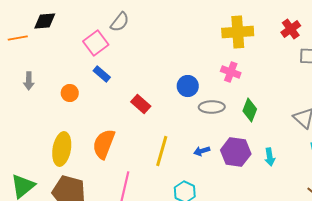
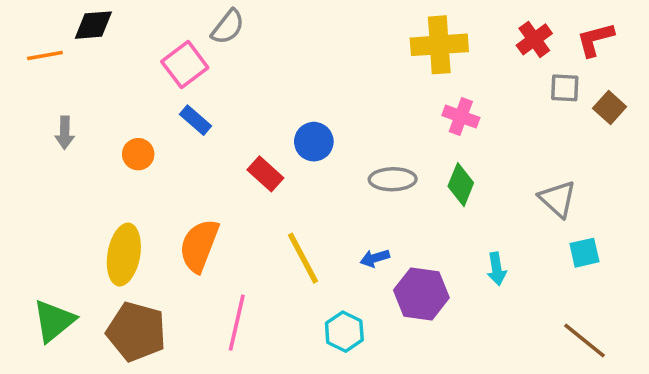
pink cross: (231, 72) -> (461, 117), moved
blue circle: (188, 86) -> (314, 142), moved
yellow line: (162, 151) -> (303, 258), turned -44
purple hexagon: (236, 152) -> (421, 294), moved

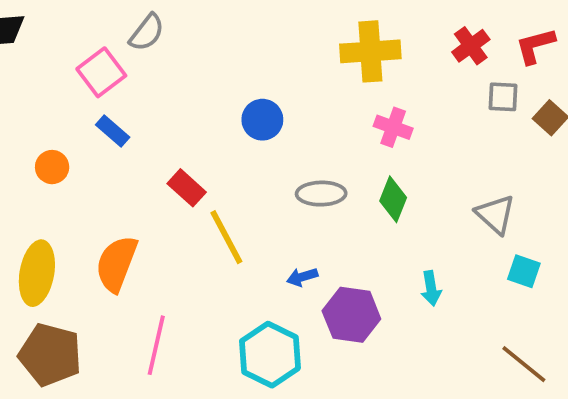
blue circle: (314, 142) -> (262, 120), moved
cyan square: (584, 253) -> (524, 271), turned 32
yellow line: (303, 258) -> (226, 237), moved
cyan hexagon: (344, 332) -> (270, 355), size x1.5

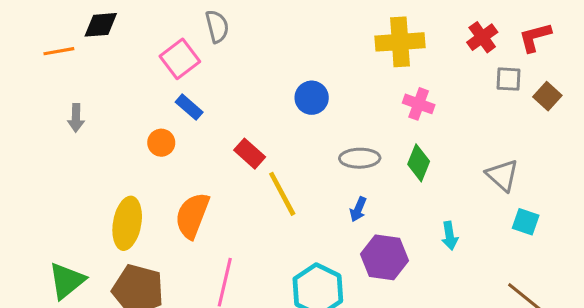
gray semicircle: (147, 32) -> (217, 26), turned -52
orange circle: (52, 167) -> (161, 143), moved
blue arrow: (302, 277) -> (358, 209), moved, turned -50

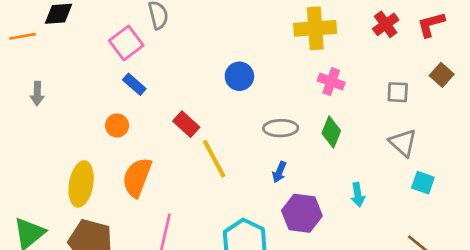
gray square: (509, 79) -> (398, 92), moved
orange circle: (161, 143) -> (117, 125), moved

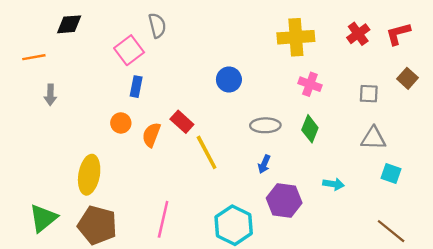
orange line: (23, 36) -> (34, 57), moved
blue rectangle: (134, 84) -> (136, 87), turned 60
gray triangle: (403, 143) -> (373, 138), turned -40
orange semicircle: (137, 177) -> (151, 135), moved, size x0.7
cyan arrow: (358, 195) -> (333, 184), turned -72

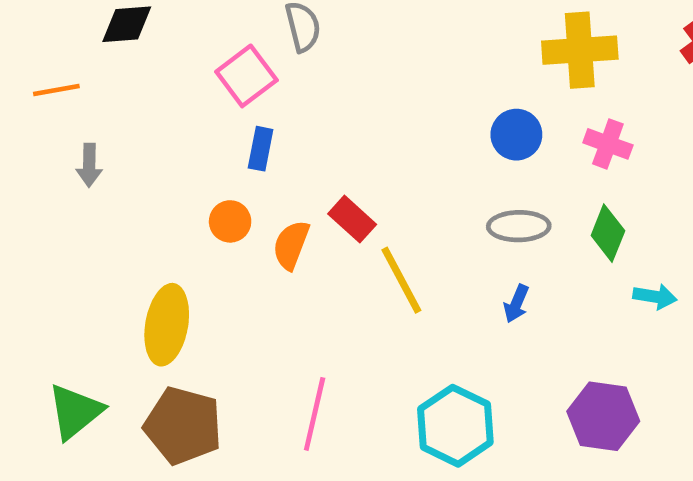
blue circle: (229, 80) -> (516, 135), moved
cyan arrow: (333, 184) -> (655, 297), moved
purple hexagon: (284, 201) -> (603, 416), moved

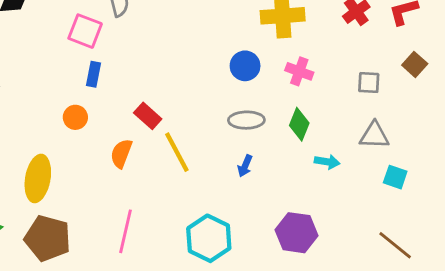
pink square: (246, 76) -> (85, 31), turned -32
orange semicircle: (291, 245) -> (121, 153), moved

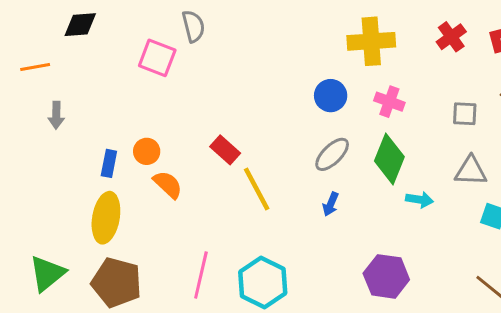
blue rectangle: (93, 74) -> (109, 163), moved
gray ellipse: (246, 120) -> (332, 154), turned -44
green diamond: (299, 124) -> (389, 159), size x1.4
orange semicircle: (121, 153) -> (168, 185), moved, turned 112
cyan hexagon: (209, 238) -> (263, 283), moved

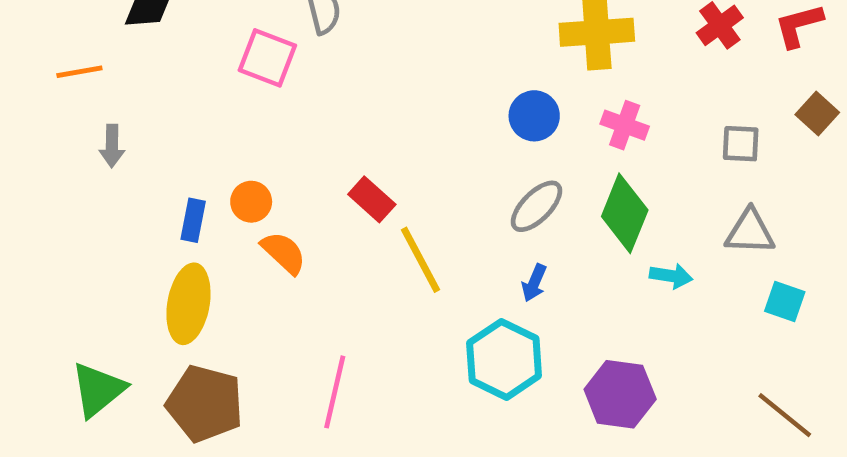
cyan hexagon: (263, 283) -> (504, 359), moved

